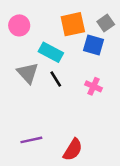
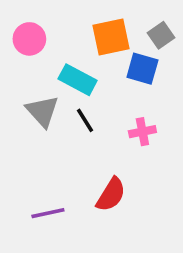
pink cross: (93, 86) -> (142, 132), turned -35
red semicircle: (73, 150) -> (111, 195), moved

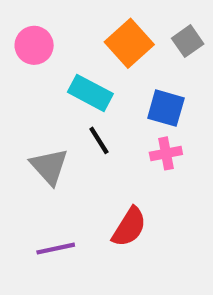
orange square: (111, 37) -> (129, 43), turned -30
blue square: (142, 69) -> (166, 108), moved
gray triangle: (42, 111) -> (49, 166), moved

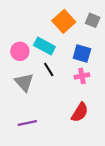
gray square: (188, 41) -> (93, 20), turned -32
pink circle: (34, 45) -> (20, 51), moved
red semicircle: (129, 227) -> (80, 112), moved

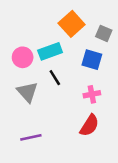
gray square: (93, 20) -> (104, 33), moved
cyan rectangle: (44, 46) -> (50, 51), turned -48
pink cross: (82, 76) -> (92, 94), moved

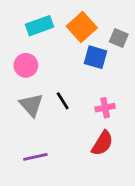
cyan rectangle: (50, 51) -> (39, 26), moved
blue square: (92, 60) -> (96, 57), moved
black line: (55, 78) -> (63, 101), moved

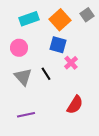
gray square: (119, 38) -> (87, 15), moved, turned 32
blue square: (96, 57) -> (58, 45), moved
pink cross: (105, 108) -> (71, 63), moved, turned -32

